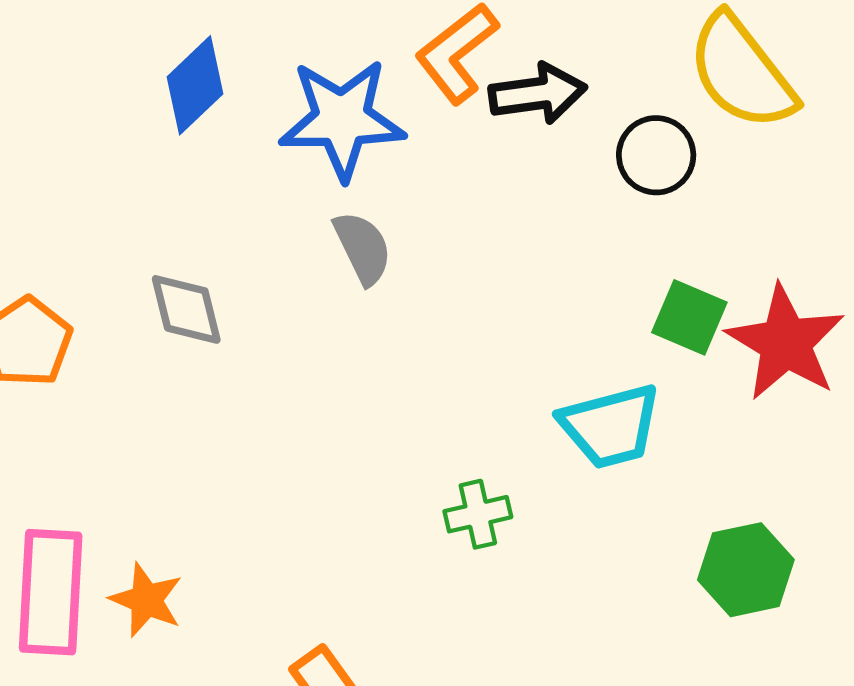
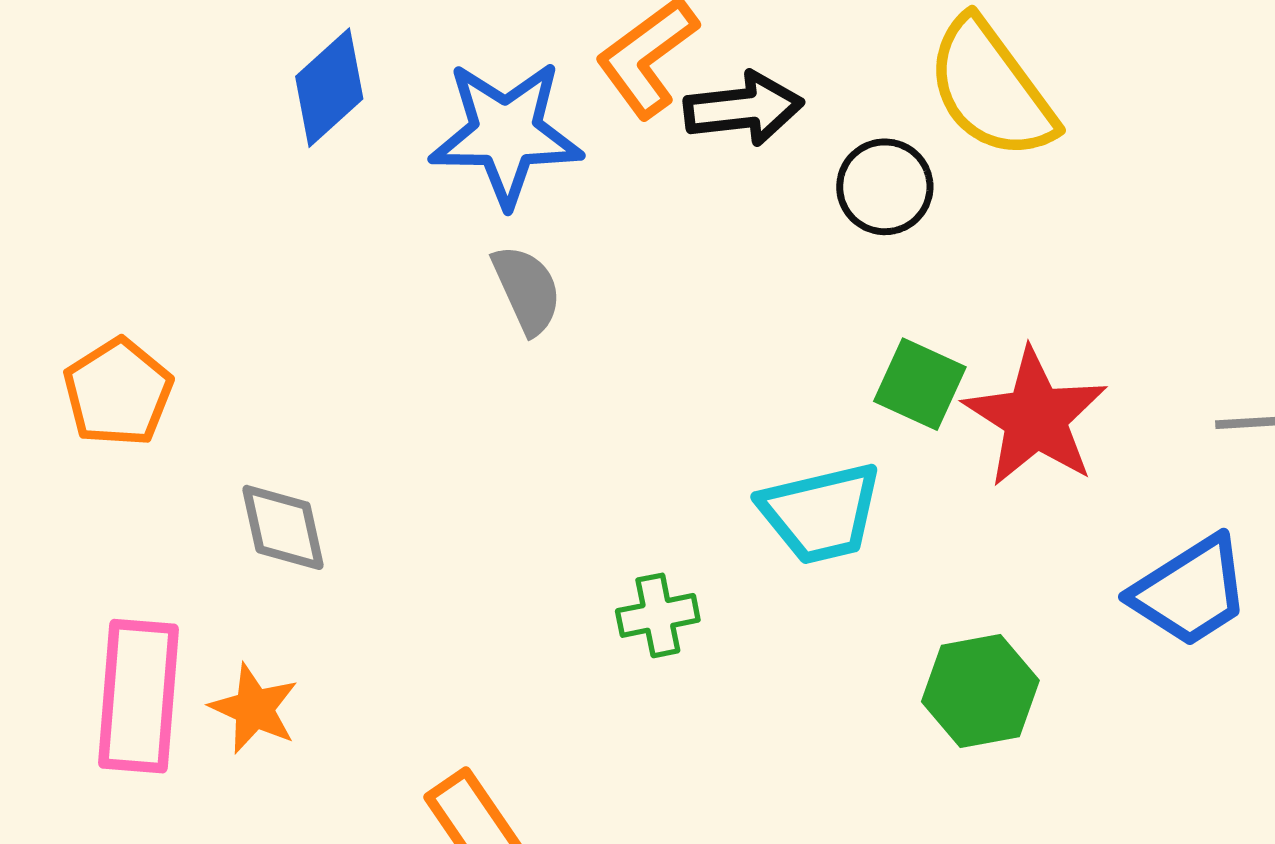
gray diamond: (186, 309) -> (283, 527), moved

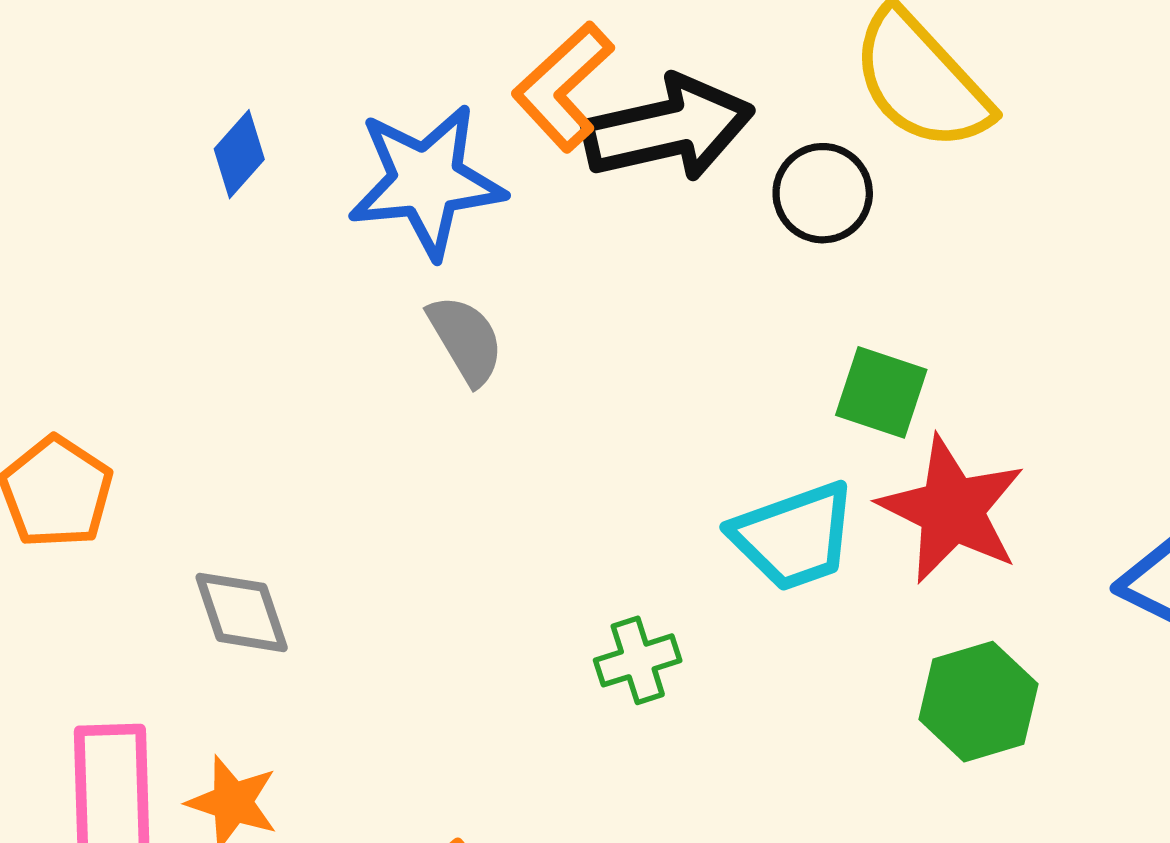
blue diamond: (329, 88) -> (239, 154), size x0.7
black arrow: (744, 109) -> (668, 129), size x1.4
red star: (1035, 418) -> (952, 510), moved

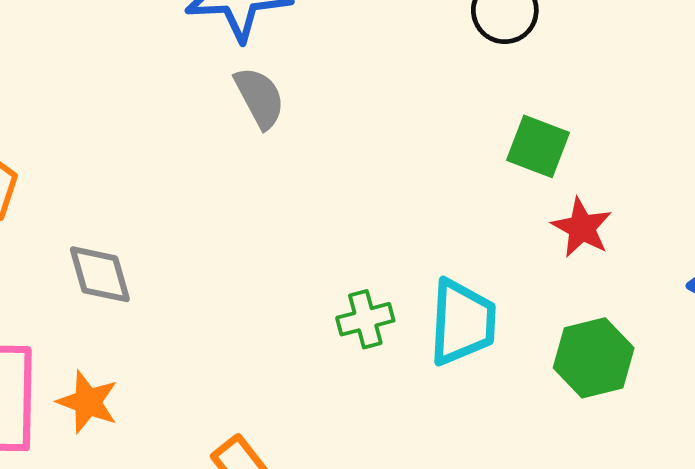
red star: (952, 510) -> (582, 228), size x0.6
cyan trapezoid: (794, 536) -> (462, 322), moved, turned -70

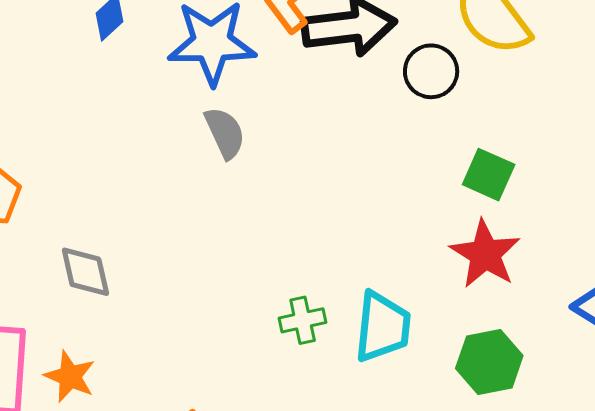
green square: (538, 146) -> (489, 175), moved
red star: (582, 228) -> (485, 254), size x1.4

